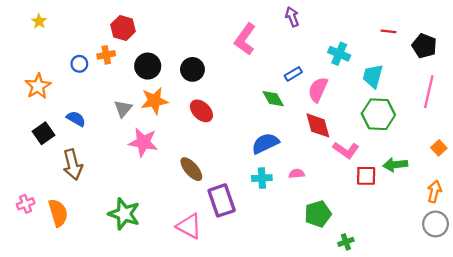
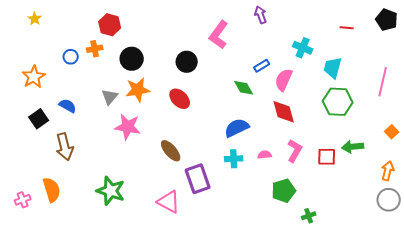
black pentagon: (424, 46) -> (387, 20), moved
black circle: (192, 69) -> (187, 62), moved
pink L-shape: (346, 150) -> (295, 151), moved, turned -95
pink cross: (26, 204) -> (23, 200), moved

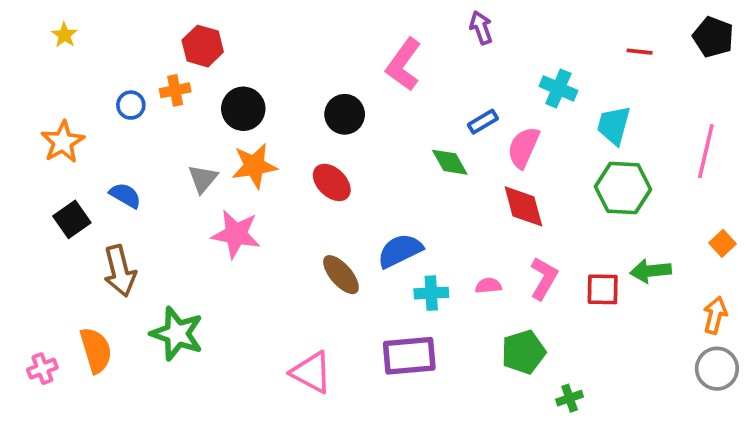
blue semicircle: (237, 128) -> (400, 251), moved
brown ellipse: (171, 151) -> (341, 275), moved
purple rectangle: (198, 179) -> (409, 356), moved, turned -76
green star: (111, 191) -> (177, 334), moved

